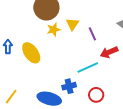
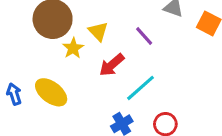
purple line: (92, 34) -> (144, 36), moved
red arrow: (109, 52) -> (112, 65), moved

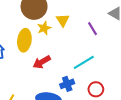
red arrow: (112, 65) -> (42, 62), moved
yellow ellipse: (51, 92) -> (24, 40), moved, turned 50

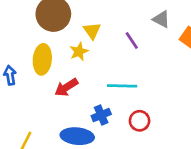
yellow star: (44, 28) -> (79, 52), moved
cyan line: (84, 62) -> (122, 86), turned 35

